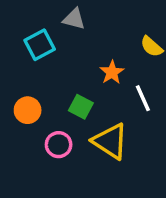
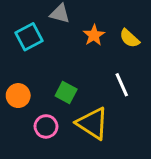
orange star: (112, 72) -> (94, 35), moved

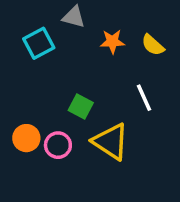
orange star: (94, 35) -> (112, 41), turned 30
orange circle: (18, 96) -> (26, 138), moved

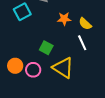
orange star: (112, 41) -> (64, 19), moved
yellow semicircle: (153, 45) -> (85, 24), moved

